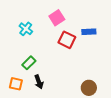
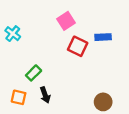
cyan cross: (26, 29) -> (13, 34), moved

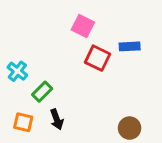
pink square: (66, 21) -> (83, 26), turned -30
cyan cross: (13, 34) -> (17, 71), moved

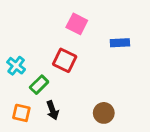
red square: (98, 58) -> (65, 60), moved
brown circle: (130, 128) -> (104, 113), moved

